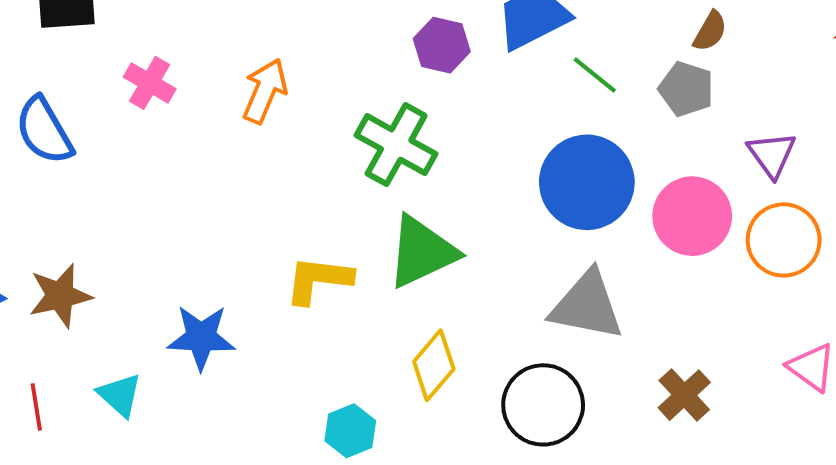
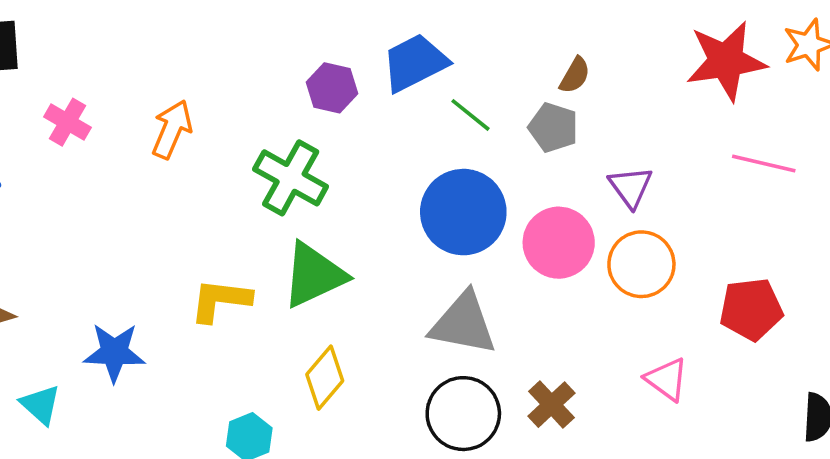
black circle: (543, 405) -> (463, 414), moved

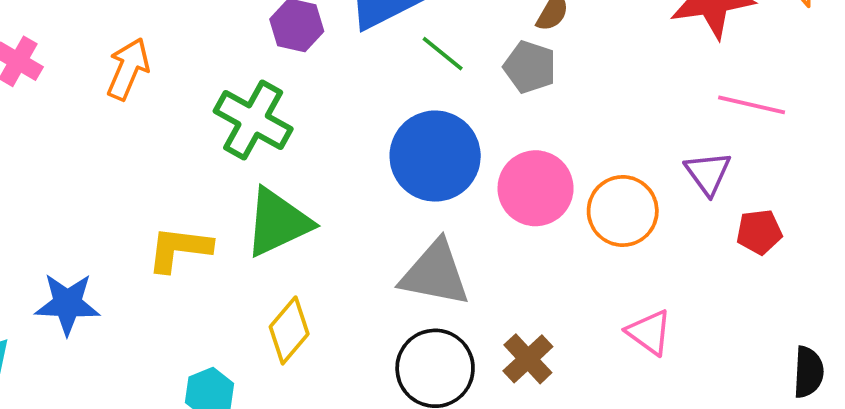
purple triangle: (631, 187) -> (708, 173), moved
red pentagon: (751, 309) -> (759, 232), moved, size x0.7

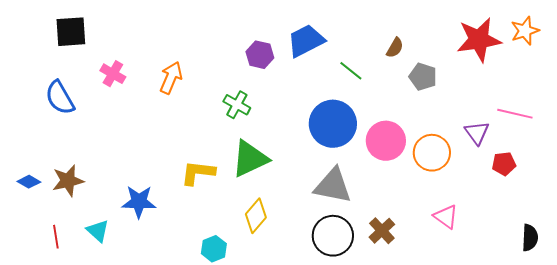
green line: (443, 54) -> (351, 71), moved
gray pentagon: (530, 67) -> (423, 77), moved
pink line: (752, 105) -> (515, 114), moved
green cross: (253, 120) -> (237, 105), size x0.7

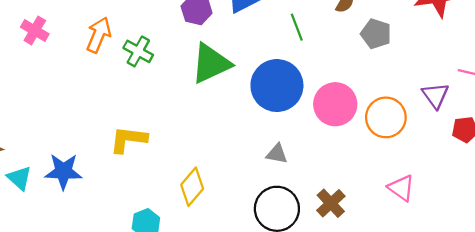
green line: (351, 71) -> (297, 27), turned 30
green cross: (237, 105) -> (138, 51), moved
green triangle: (250, 159) -> (211, 64), moved
gray triangle: (333, 186) -> (277, 154), size x0.5
cyan triangle: (98, 231) -> (19, 178), moved

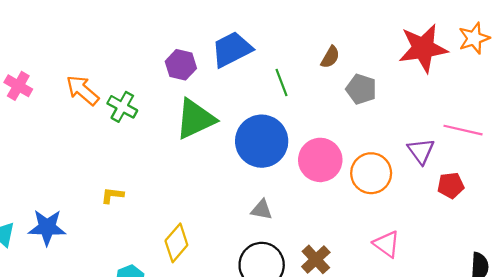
orange arrow: (99, 35) -> (82, 90), turned -72
yellow L-shape: (128, 139) -> (112, 195), size x0.6

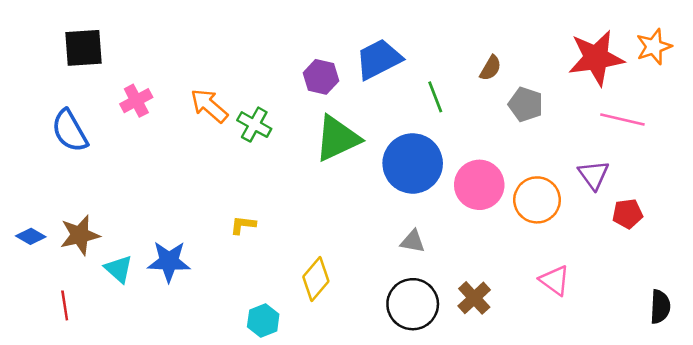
pink cross: (18, 86) -> (136, 101), turned 32
pink line: (463, 130) -> (622, 119), moved

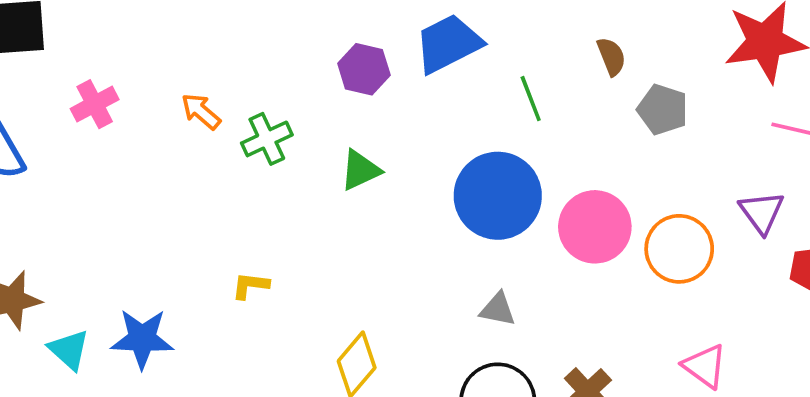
brown semicircle: (491, 68) -> (611, 56), turned -52
orange arrow: (209, 106) -> (201, 111), size x0.7
green cross: (254, 125) -> (267, 139), turned 36
green triangle: (337, 138) -> (360, 170), moved, size x0.6

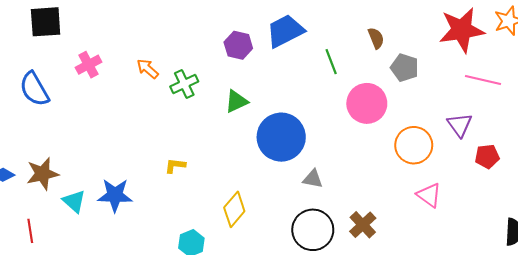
blue circle: (498, 196) -> (281, 137), moved
pink circle: (595, 227) -> (367, 103), moved
pink triangle: (705, 366) -> (429, 195), moved

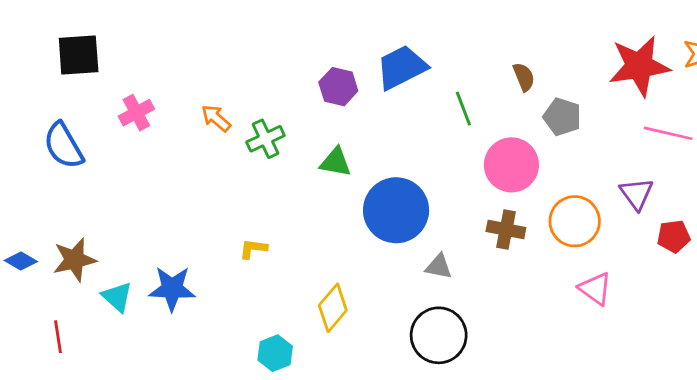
green triangle: (236, 101) -> (336, 162), turned 35
brown cross: (363, 225) -> (506, 229), moved, turned -36

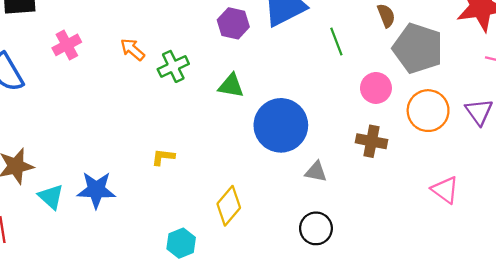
gray pentagon: (562, 117) -> (418, 48), size x1.6
pink circle: (511, 165) -> (376, 88), size x0.7
orange circle: (575, 221) -> (428, 111), moved
black circle: (439, 335) -> (316, 228), size x0.7

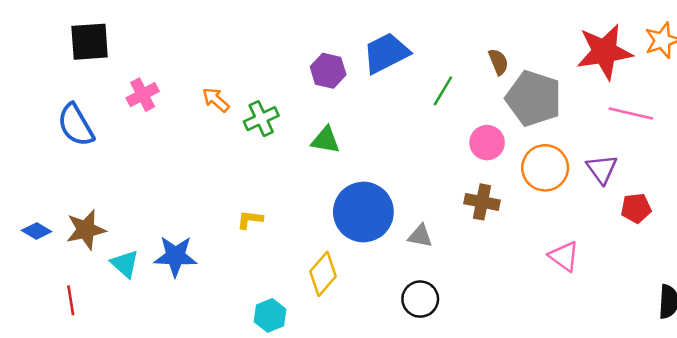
green line: (336, 42) -> (443, 91), turned 52
blue circle: (281, 125) -> (363, 212), moved

